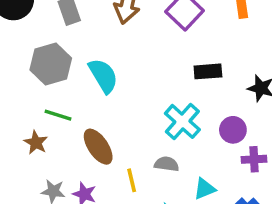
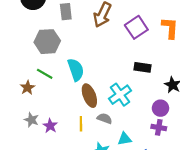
cyan semicircle: (103, 76) -> (76, 70), moved
purple circle: (233, 130) -> (160, 108), moved
brown ellipse: (98, 147) -> (89, 96), moved

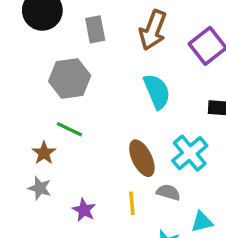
cyan semicircle: (76, 70) -> (157, 91), moved
gray star: (31, 120) -> (40, 188), moved

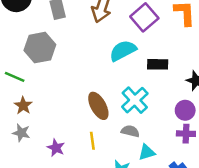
cyan semicircle: (157, 91) -> (123, 51), moved, turned -92
green line: (69, 129) -> (15, 77), moved
gray semicircle: (168, 192) -> (130, 131), moved

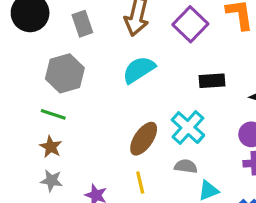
cyan semicircle: (123, 51) -> (139, 70), moved
green line: (15, 77) -> (53, 114), moved
brown ellipse: (98, 106) -> (144, 139), turned 68

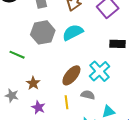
gray hexagon: (65, 73) -> (43, 32), moved
brown star: (51, 147) -> (33, 83), moved
gray semicircle: (186, 166) -> (88, 95), moved

